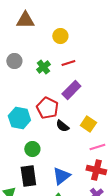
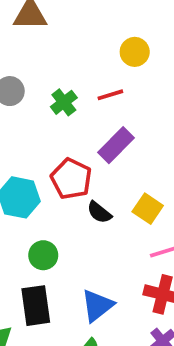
yellow circle: (60, 36) -> (135, 52), moved

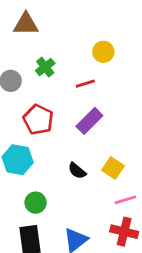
green cross: (64, 102) -> (45, 67), moved
red pentagon: (71, 179) -> (38, 120), moved

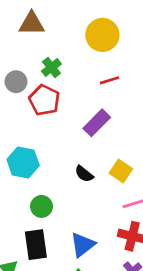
yellow circle: (103, 52) -> (102, 35), moved, size x1.5
red line: (85, 84) -> (110, 80), moved
red pentagon: (38, 120) -> (44, 100), moved

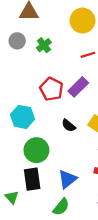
gray circle: (16, 82) -> (17, 41), moved
red pentagon: (44, 100) -> (51, 89), moved
green circle: (41, 206) -> (36, 150), size x1.5

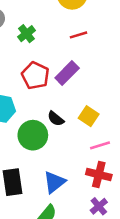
green cross: (44, 45) -> (26, 34), moved
green circle: (36, 150) -> (33, 135), moved

